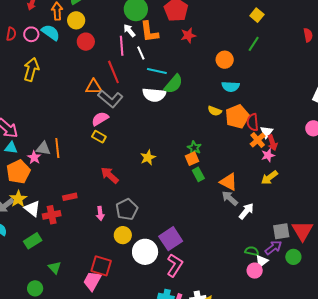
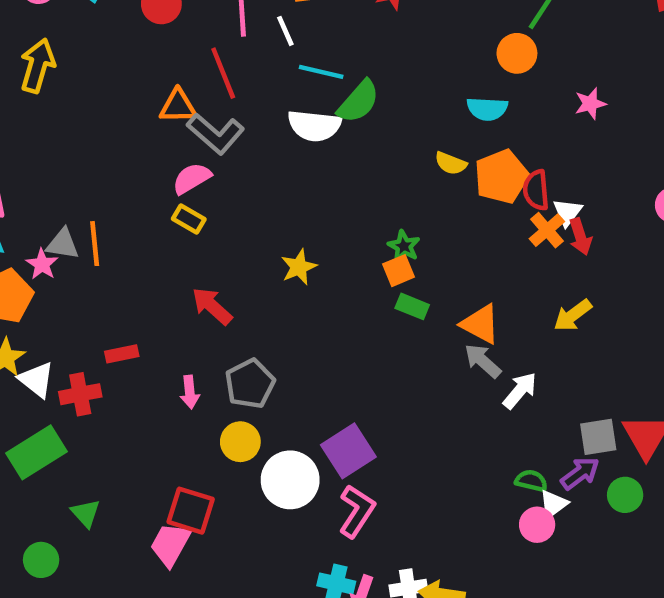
orange circle: (225, 60) -> (517, 53), moved
pink star: (268, 155) -> (590, 104), moved
green rectangle: (198, 174) -> (412, 306), turned -40
green rectangle: (33, 241) -> (36, 452), size x1.4

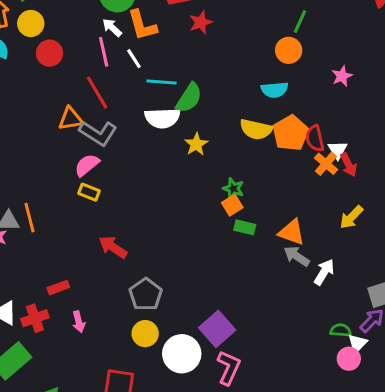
yellow semicircle: (451, 163) -> (256, 129), size x1.5
yellow star: (299, 267) -> (196, 144), moved
pink arrow: (190, 392) -> (79, 322), moved

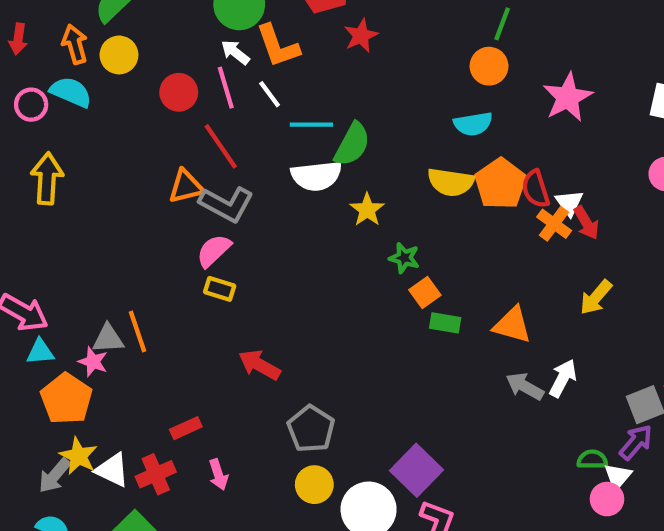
red circle: (50, 53) -> (179, 92), moved
pink star: (342, 76) -> (568, 97), size x1.6
green star: (233, 189) -> (404, 258), moved
gray arrow: (297, 256) -> (525, 386), moved

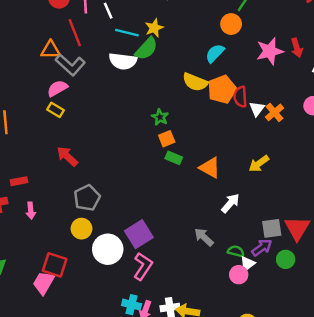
cyan semicircle: (473, 124) -> (215, 53), turned 130
yellow star: (367, 210) -> (154, 28), moved
red arrow: (586, 223) -> (297, 48), moved
orange cross: (554, 224) -> (274, 112), moved
gray arrow: (525, 386) -> (204, 237), moved

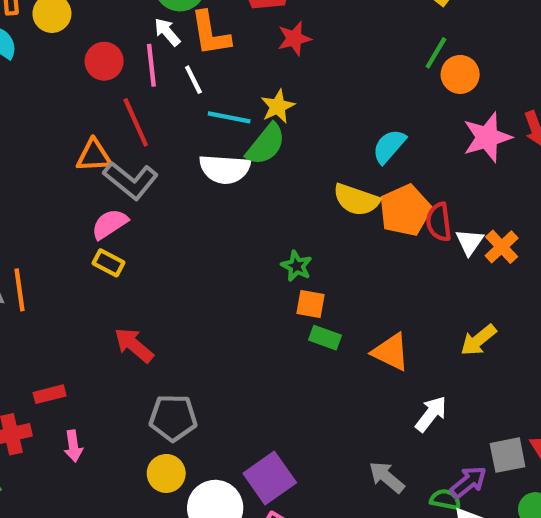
orange circle: (231, 24) -> (460, 74), moved
orange square: (167, 139) -> (311, 304), turned 35
gray pentagon: (87, 198) -> (173, 418), turned 30
purple arrow: (262, 248) -> (468, 482), moved

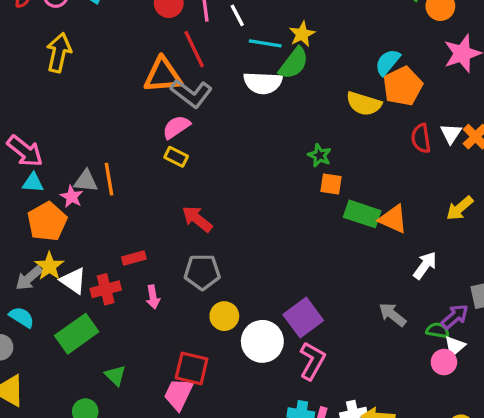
orange triangle: (94, 156) -> (163, 75), size x1.4
orange pentagon: (405, 210) -> (403, 86), moved
red semicircle: (439, 222) -> (421, 138), moved
green rectangle: (325, 338) -> (362, 214), moved, size x1.5
gray pentagon: (173, 418) -> (202, 272), moved

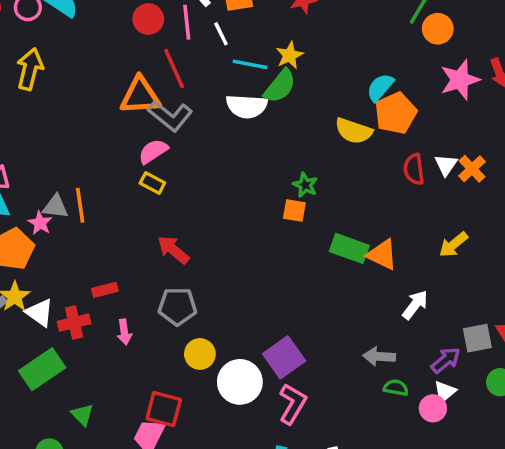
orange square: (331, 184) -> (294, 210), moved
gray arrow: (392, 315) -> (379, 356), turned -36
green semicircle: (438, 330) -> (396, 388), moved

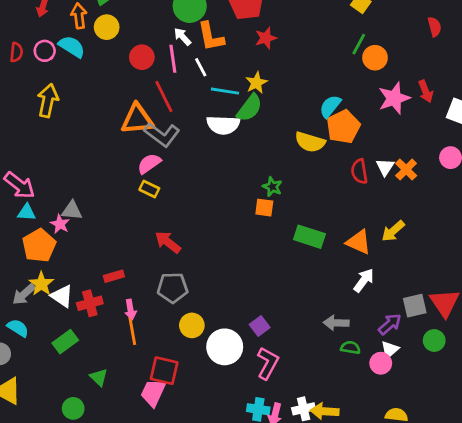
orange line: (80, 205) -> (132, 331), moved
orange triangle: (382, 255) -> (359, 242), moved
purple square: (284, 357) -> (260, 326), size x0.6
green rectangle: (42, 369) -> (65, 342), size x0.7

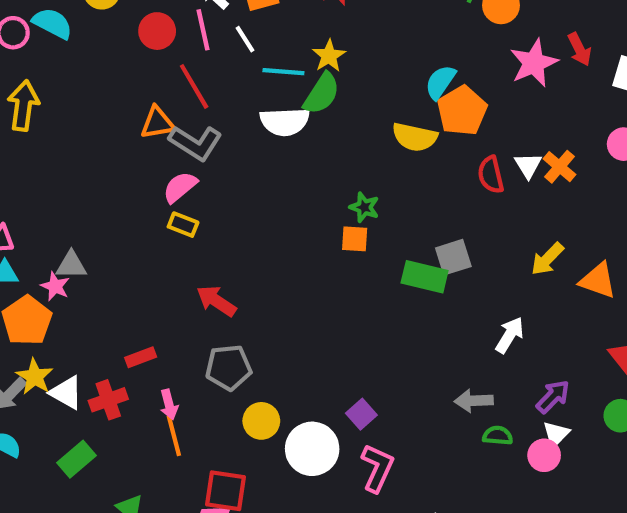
orange triangle: (137, 119) -> (157, 123), size x0.7
orange triangle: (359, 242) -> (598, 281), moved
gray square: (415, 306) -> (453, 257), moved

